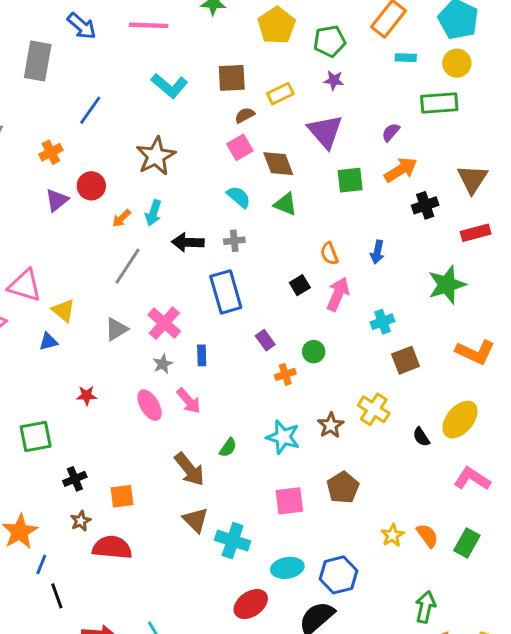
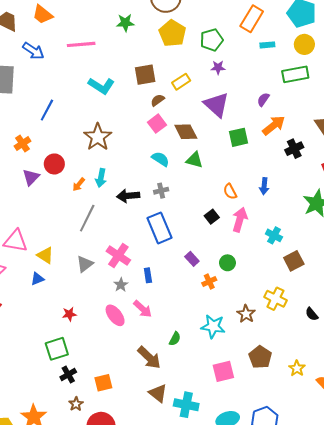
cyan cross: (382, 322) -> (274, 235), turned -35
green square: (36, 437) -> (57, 349), moved
yellow star: (392, 535) -> (297, 368), moved

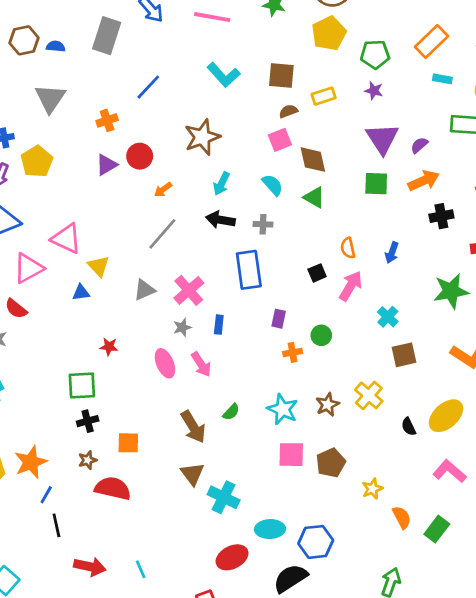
purple triangle: (216, 105) -> (382, 139), moved
cyan arrow: (101, 178) -> (222, 184), moved
purple rectangle: (192, 259) -> (279, 319), turned 40
pink square: (223, 371) -> (291, 455), moved

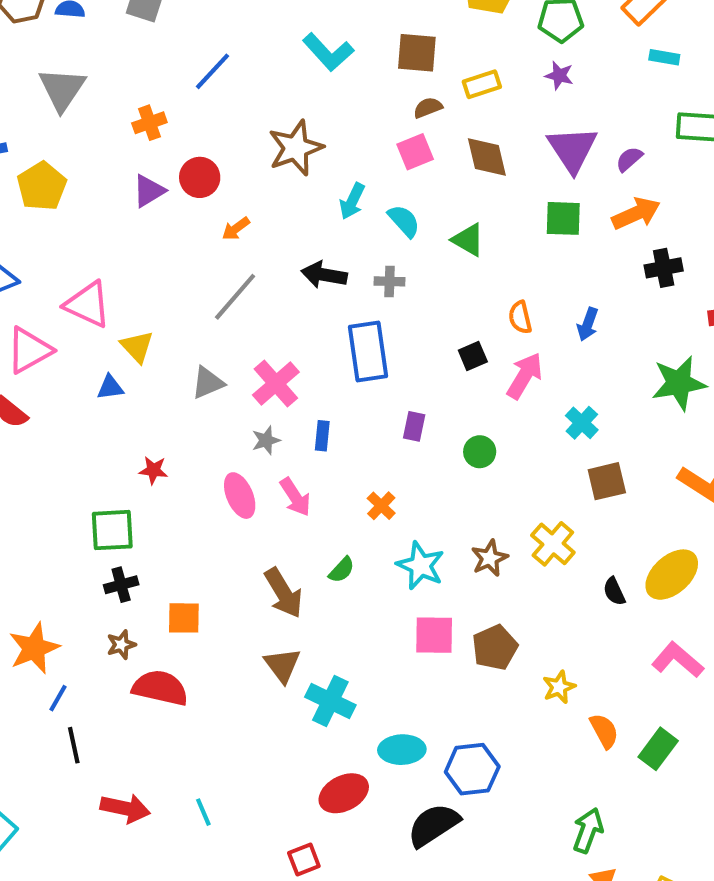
brown diamond: (313, 160) -> (487, 157), moved
cyan arrow: (222, 184) -> (352, 201), moved
orange cross: (293, 352) -> (381, 506), moved, turned -36

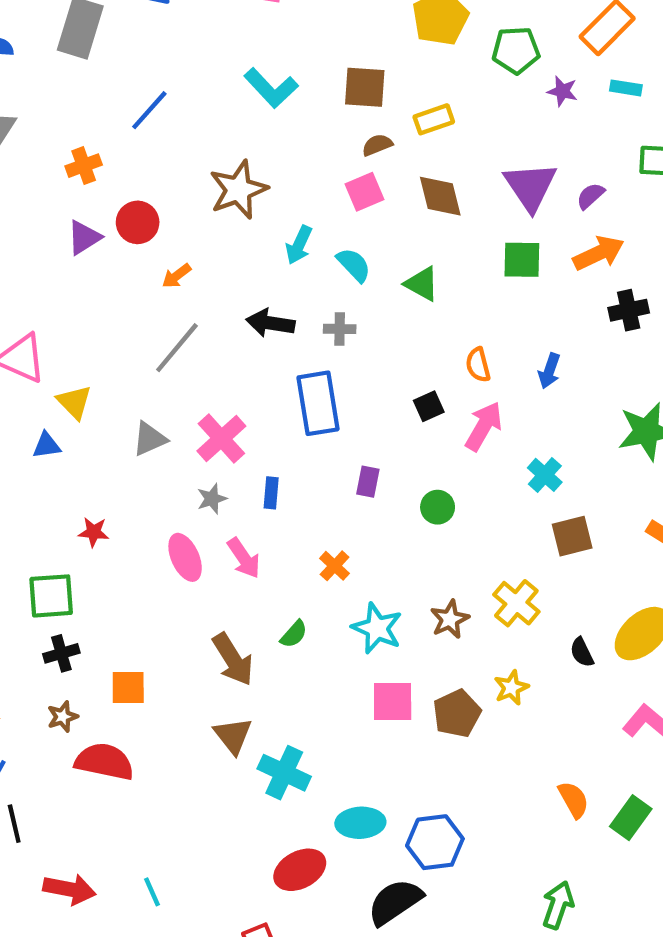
purple star: (559, 76) -> (562, 91), moved
yellow star: (559, 687) -> (511, 688), moved

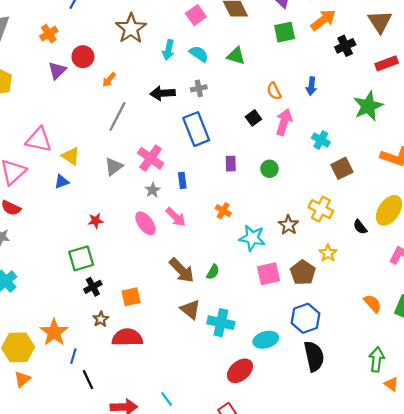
green semicircle: (294, 634) -> (213, 272), moved
blue hexagon: (435, 842) -> (306, 318), moved
black semicircle: (395, 902) -> (314, 356), moved, turned 124

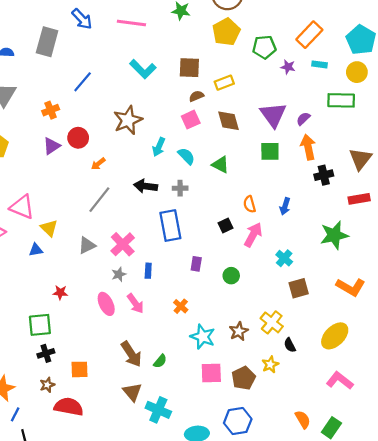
orange arrow: (323, 20) -> (308, 147), turned -75
black semicircle: (360, 227) -> (290, 345), moved

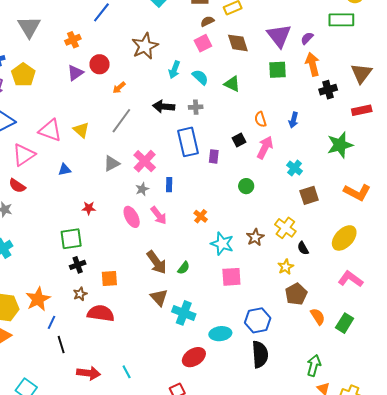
yellow triangle: (49, 228) -> (81, 130), moved
purple rectangle: (196, 264) -> (214, 156), moved
brown pentagon: (243, 378) -> (296, 294), moved

